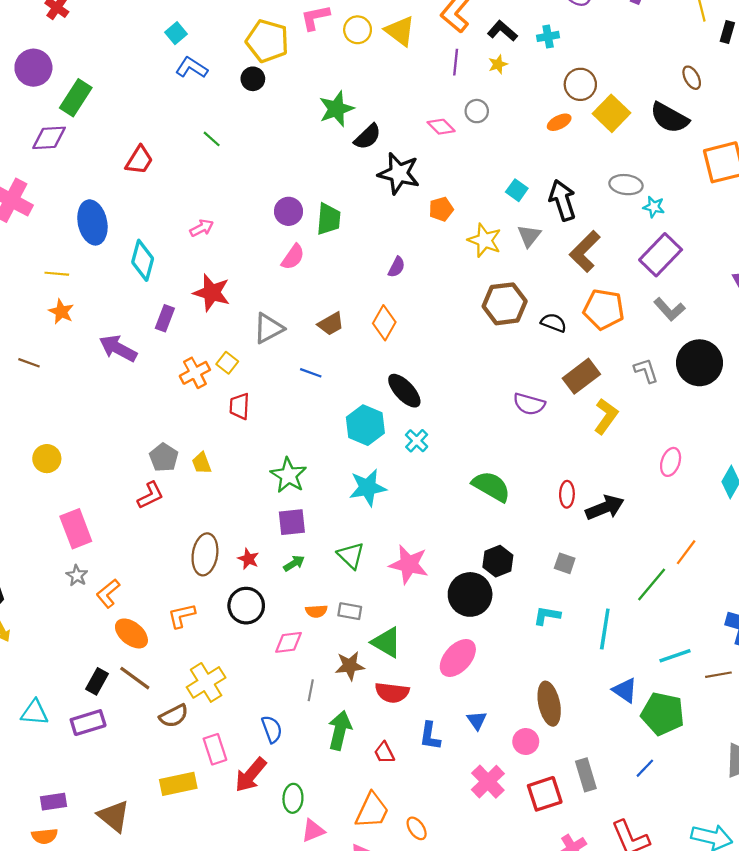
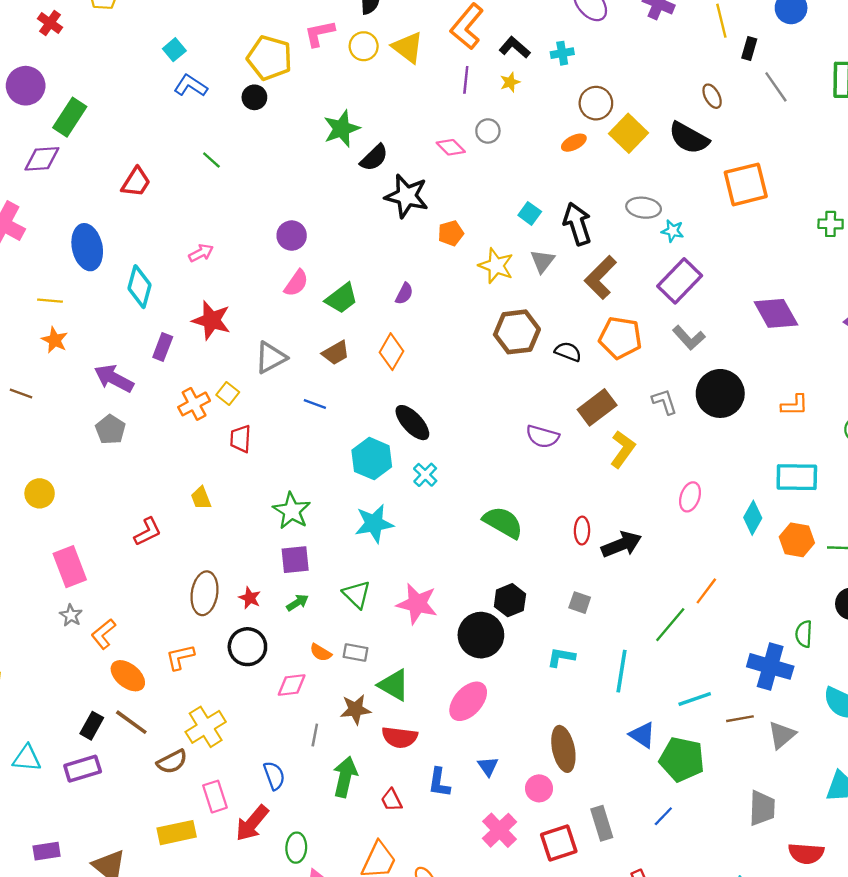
green trapezoid: (329, 219) -> (342, 298), moved, turned 48
gray pentagon: (164, 457) -> (110, 429), moved
orange semicircle: (316, 611) -> (321, 653), turned 35

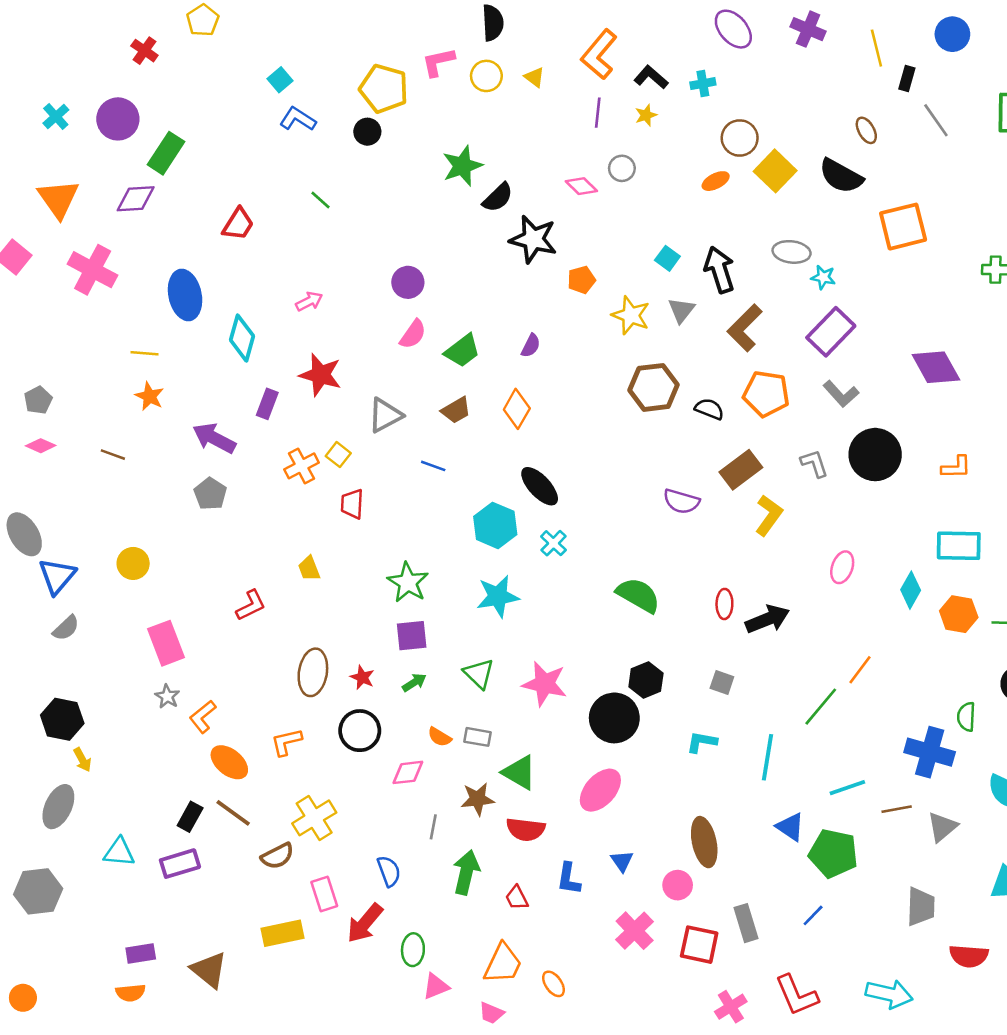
yellow triangle: (408, 47) -> (535, 77), size x0.6
red square: (559, 843) -> (699, 945), turned 30

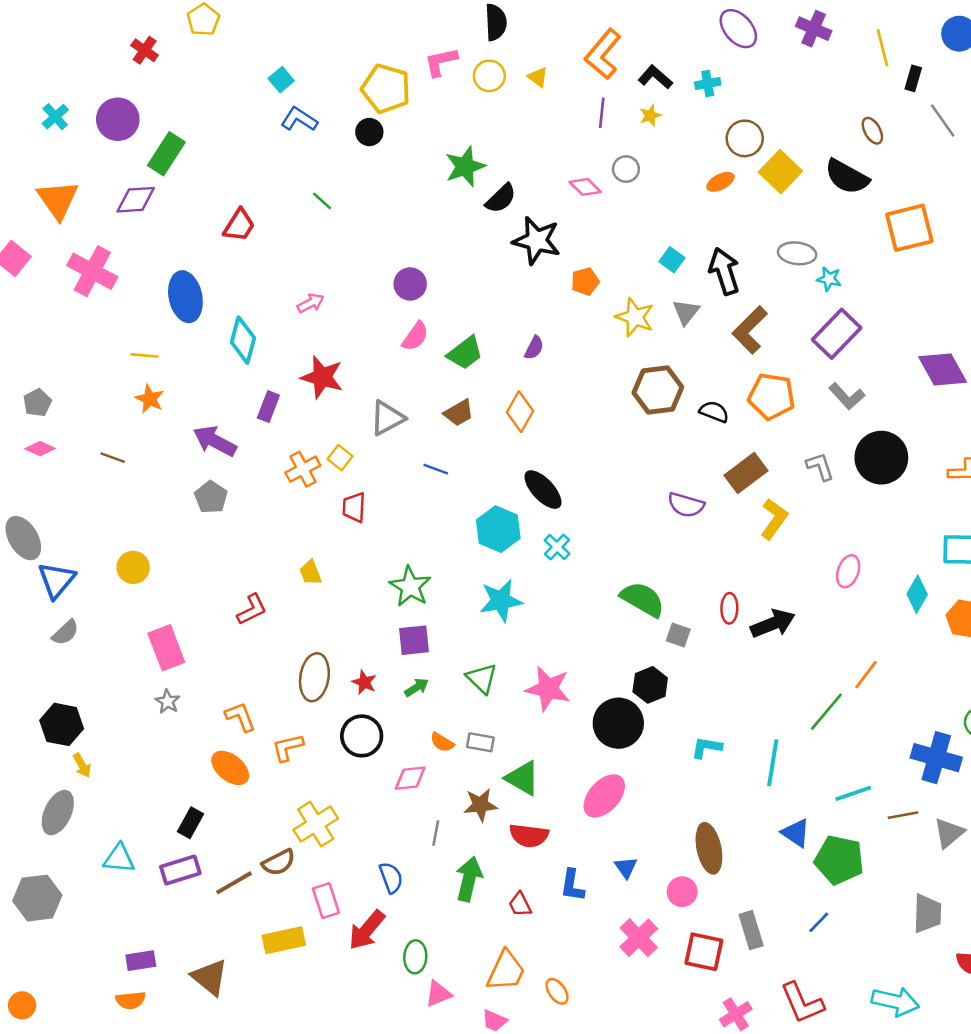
gray square: (722, 682) -> (678, 635), moved
orange L-shape: (203, 717) -> (240, 717), moved, turned 108
brown line: (233, 813) -> (234, 883), moved, turned -66

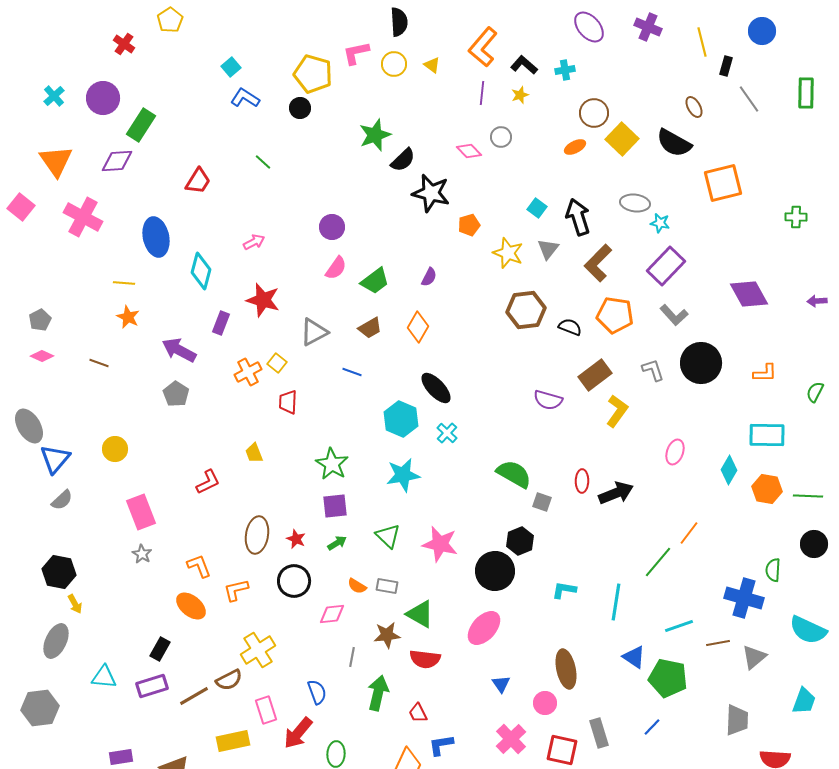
blue L-shape: (572, 885) -> (441, 745), moved, turned 72

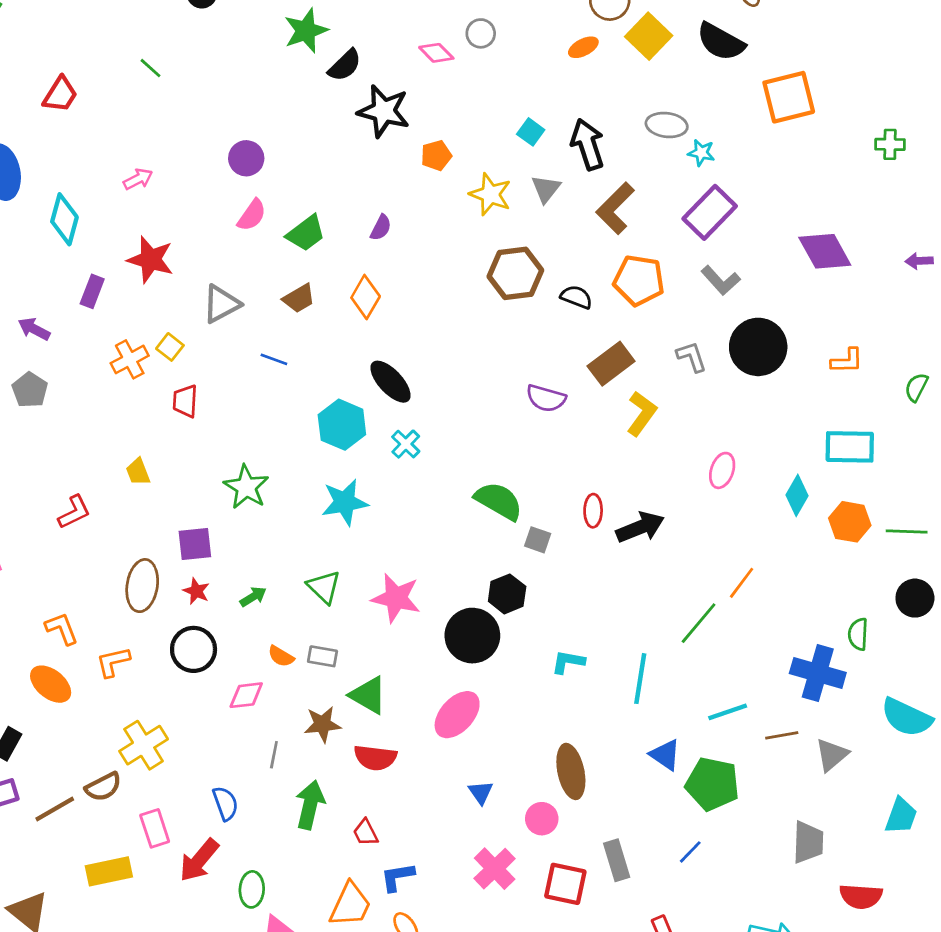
purple arrow: (179, 350) -> (34, 329), size x0.7
purple square: (335, 506) -> (195, 544), moved

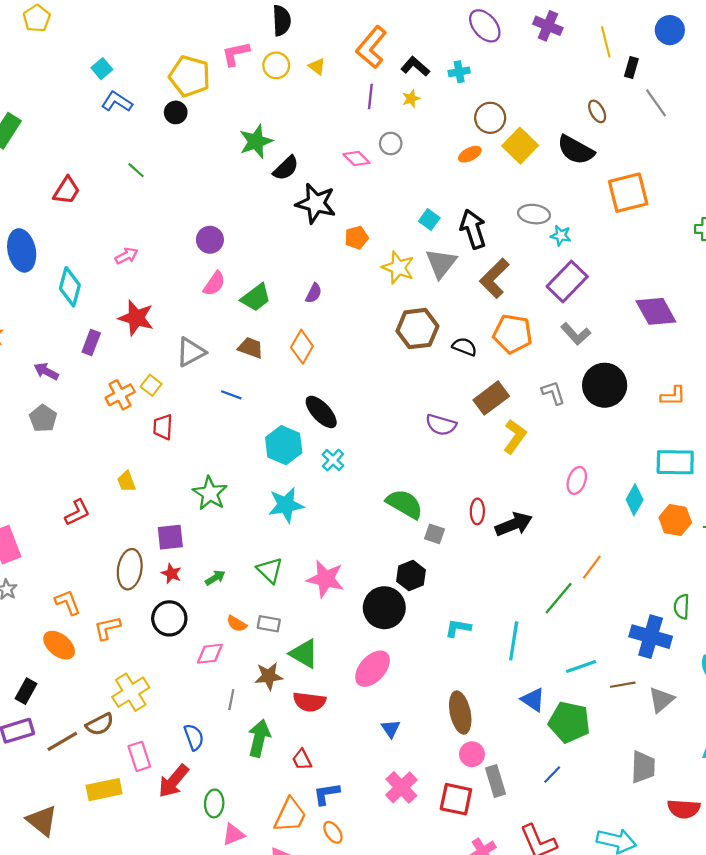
gray triangle: (546, 189) -> (441, 263), size x1.4
brown trapezoid: (299, 298) -> (251, 348), turned -130
pink circle: (542, 819) -> (472, 754), moved

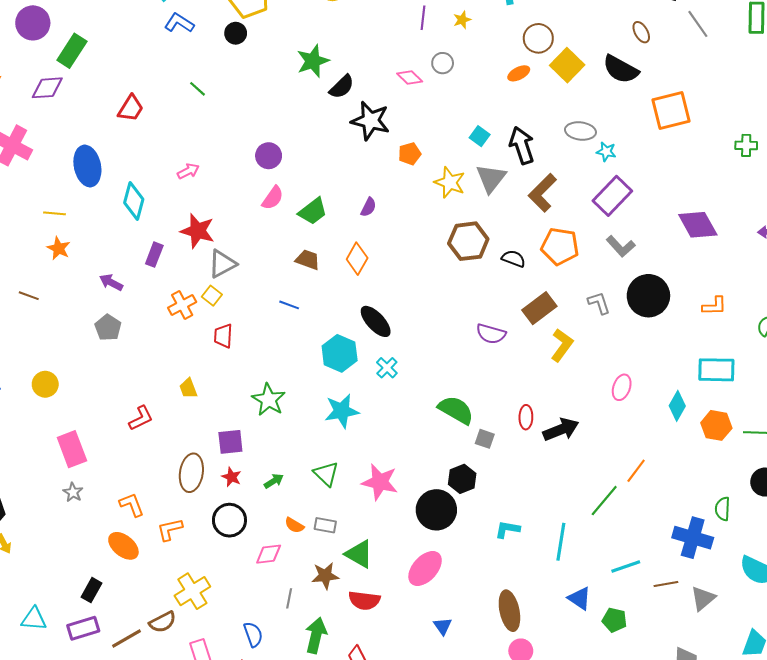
gray triangle: (191, 352) -> (222, 264), moved
green pentagon: (569, 722) -> (614, 620), size x0.6

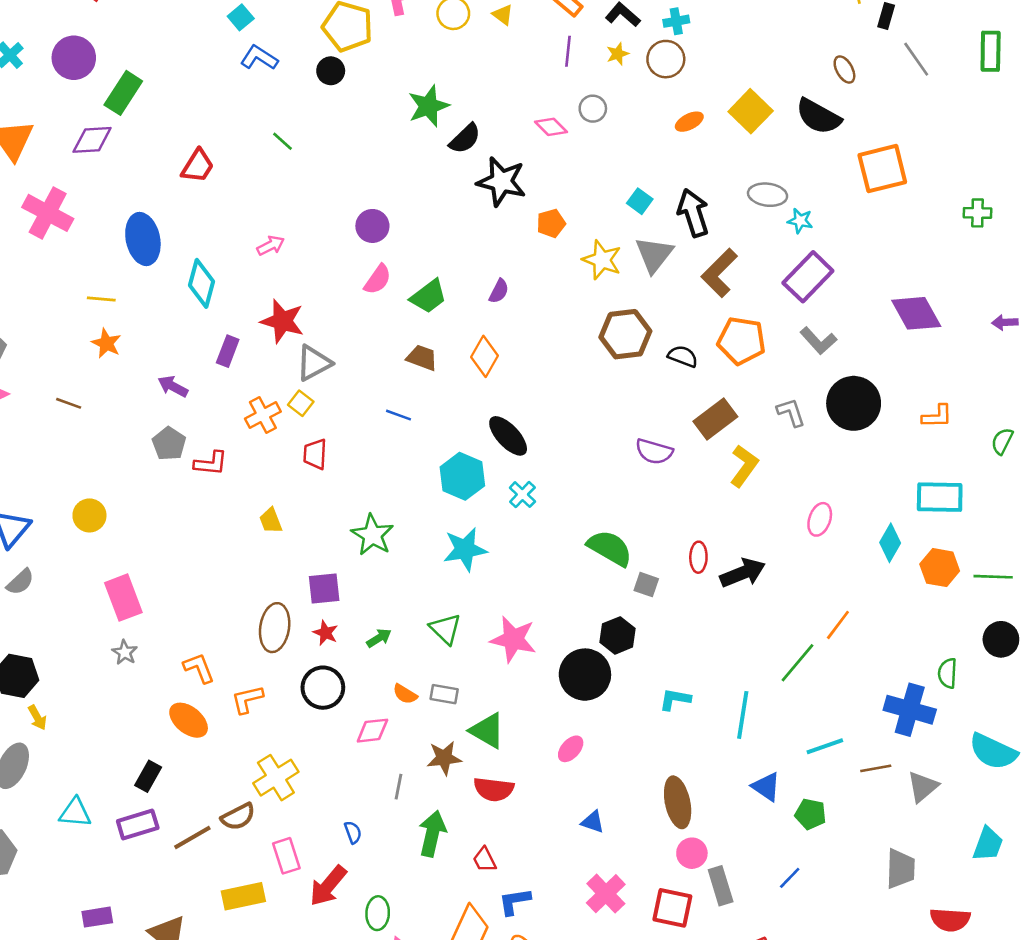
brown circle: (538, 38) -> (666, 59), moved
red L-shape: (141, 418) -> (211, 463), moved, turned 32
pink ellipse: (425, 569) -> (571, 749), size x0.6
blue triangle: (443, 626) -> (593, 822), turned -36
blue semicircle: (253, 634) -> (353, 832), size x0.7

